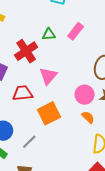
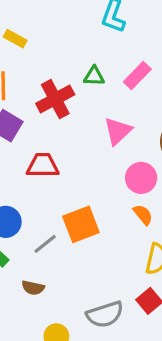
pink triangle: (48, 76) -> (118, 131), moved
orange square: (49, 113) -> (81, 224), moved

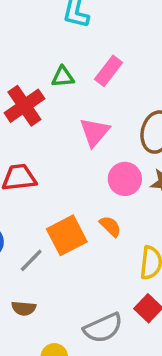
orange semicircle: (143, 215) -> (110, 226), moved

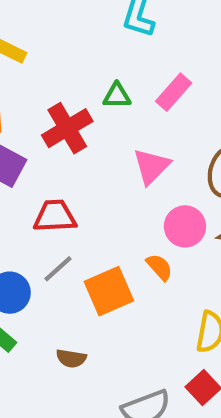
orange semicircle: (110, 226) -> (159, 267), moved
gray line: (31, 260) -> (58, 269), moved
brown semicircle: (24, 308) -> (71, 358), moved

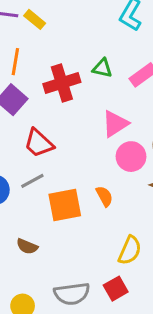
red trapezoid: (55, 216) -> (39, 143), turned -148
pink circle: (185, 226) -> (131, 157), moved

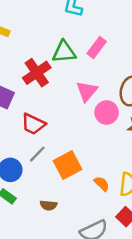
green triangle: (102, 68) -> (64, 52), size x1.5
orange semicircle: (104, 196) -> (102, 184), moved

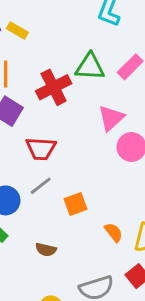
red trapezoid: (33, 124) -> (41, 149), turned -30
orange square: (67, 165) -> (75, 204), size x0.7

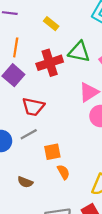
yellow rectangle: (17, 31) -> (51, 24), moved
orange semicircle: (114, 232) -> (63, 172), moved

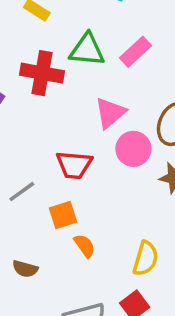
red cross: (50, 63) -> (42, 73), turned 35
red trapezoid: (33, 107) -> (74, 165), moved

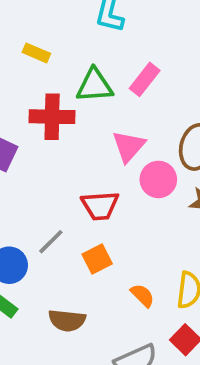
orange semicircle: (85, 246) -> (142, 295), moved
brown semicircle: (25, 269) -> (67, 320), size x1.4

